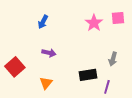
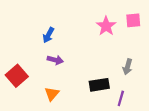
blue arrow: (43, 22) -> (48, 35), moved

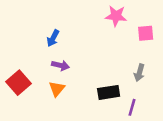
pink square: (133, 20) -> (146, 33), moved
pink star: (106, 26) -> (116, 16), moved, turned -30
orange triangle: (52, 94) -> (57, 89), moved

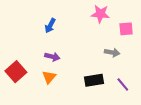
blue arrow: (53, 38) -> (50, 26), moved
gray arrow: (139, 73) -> (112, 52), moved, turned -96
purple line: (132, 107) -> (123, 84), moved, turned -56

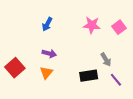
pink star: (100, 14) -> (92, 25), moved
pink square: (126, 29) -> (119, 27), turned -32
gray arrow: (112, 52) -> (106, 60), moved, turned 48

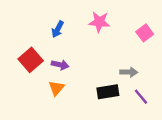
pink star: (92, 25) -> (99, 22), moved
gray arrow: (106, 60) -> (129, 72), turned -56
red square: (15, 68) -> (31, 60), moved

